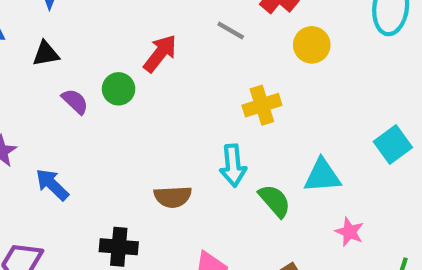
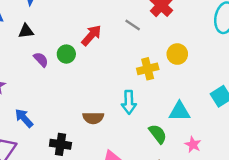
yellow circle: (312, 45) -> (177, 54), moved
blue arrow: (52, 185) -> (24, 118), moved
green semicircle: (275, 201) -> (158, 134), moved

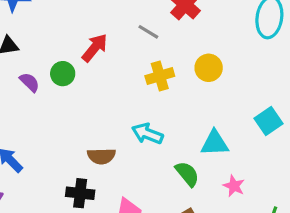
yellow cross: (148, 69) -> (160, 76), moved
cyan arrow: (129, 102) -> (147, 134), turned 115
black cross: (60, 144) -> (80, 193), moved

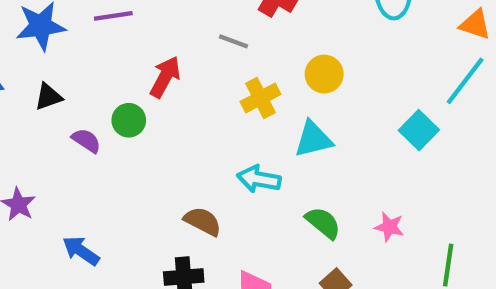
cyan triangle: (215, 143) -> (313, 139), moved
brown semicircle: (101, 156) -> (203, 221), turned -140

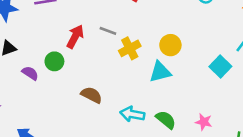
gray line: (233, 41) -> (108, 31), moved
yellow circle: (324, 74) -> (170, 45), moved
cyan arrow: (259, 179) -> (132, 114), moved
brown semicircle: (203, 221) -> (92, 95), moved

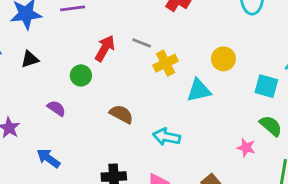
yellow circle: (170, 45) -> (223, 59), moved
cyan square: (220, 66) -> (266, 86), turned -30
purple semicircle: (30, 73) -> (56, 108), moved
green semicircle: (166, 120) -> (271, 126), moved

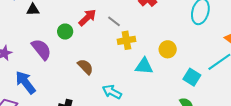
purple semicircle: (56, 108) -> (41, 49), size x1.6
blue arrow: (48, 158) -> (25, 82), size x1.4

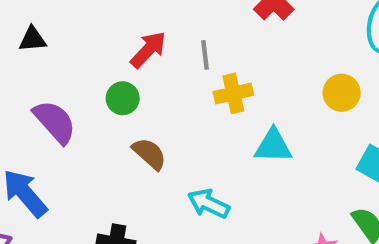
gray line: (114, 21) -> (205, 55), turned 48
green circle: (65, 32) -> (123, 98), moved
yellow circle: (168, 49) -> (342, 93), moved

